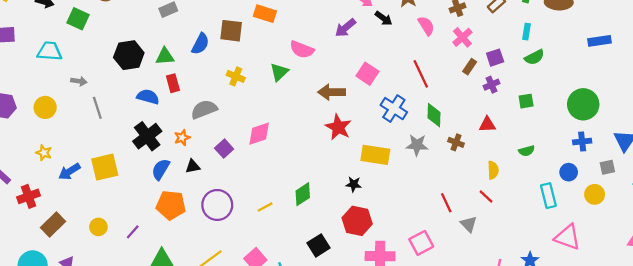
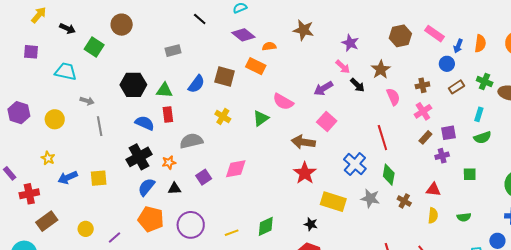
pink square: (367, 74) -> (327, 121), moved
yellow square: (105, 167) -> (99, 178), size x0.7
yellow semicircle: (493, 170) -> (433, 216), moved

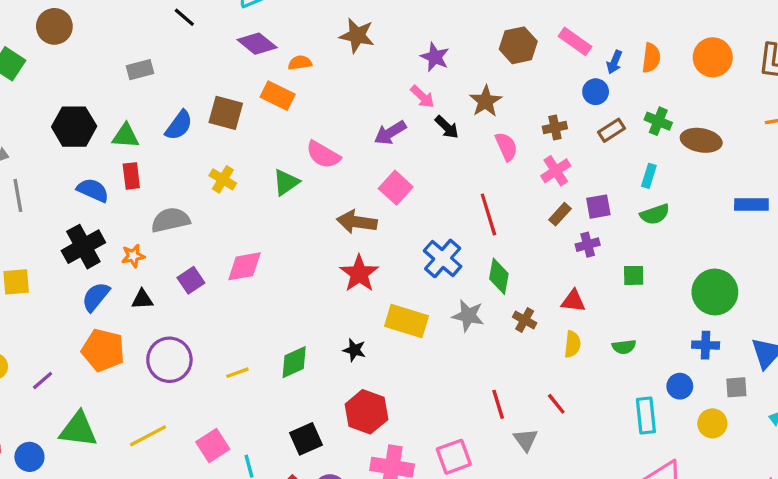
black star: (311, 224) -> (354, 350), moved

